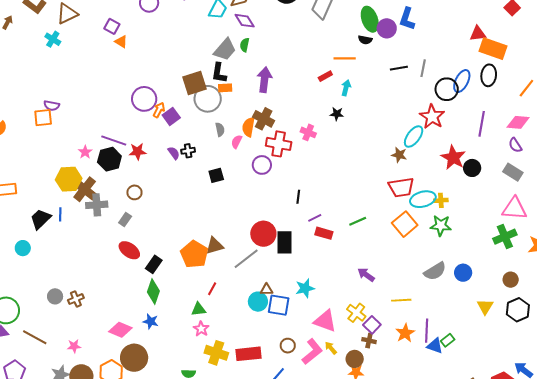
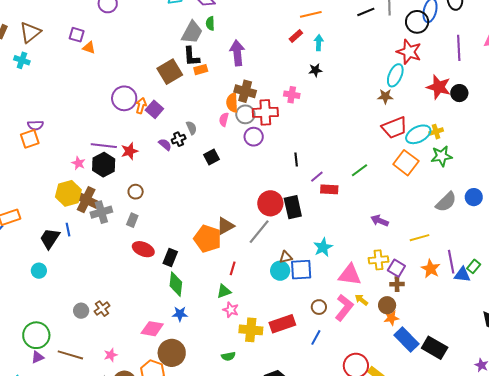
gray circle: (208, 99) -> (245, 114), moved, size x0.7
gray semicircle: (220, 130) -> (191, 128), moved
yellow cross: (356, 313) -> (379, 260), turned -30

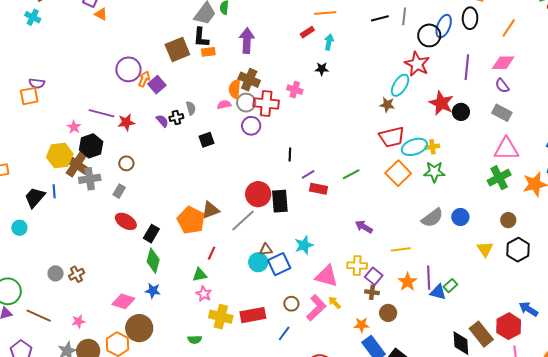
pink semicircle: (224, 120) -> (224, 105), turned 56
black hexagon: (104, 165) -> (91, 146), moved
blue square: (301, 270) -> (279, 264), turned -30
brown circle: (387, 305) -> (388, 313), moved

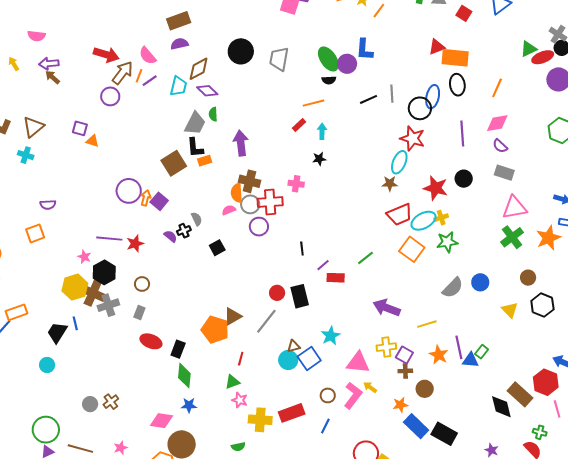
purple semicircle: (37, 83) -> (48, 205), moved
red star: (441, 103) -> (436, 188), moved
red circle: (258, 194) -> (277, 293), size x0.6
purple arrow: (364, 227) -> (387, 308), size x1.5

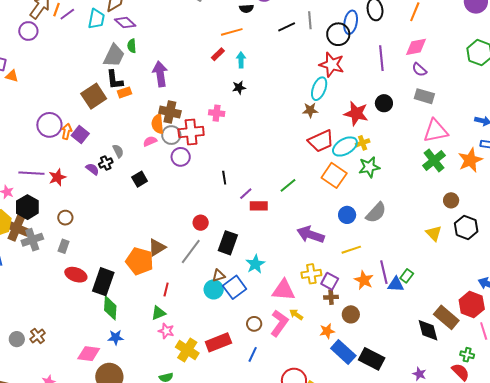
blue circle: (480, 282) -> (347, 215), moved
black rectangle: (300, 296) -> (228, 243), moved, turned 35
black rectangle: (178, 349) -> (103, 282), size x1.5
yellow cross: (260, 420) -> (187, 350), turned 30

